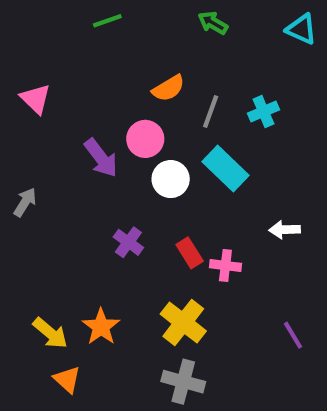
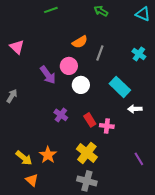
cyan cross: (263, 111) -> (139, 54), moved, turned -32
cyan rectangle: (225, 168) -> (120, 87), moved

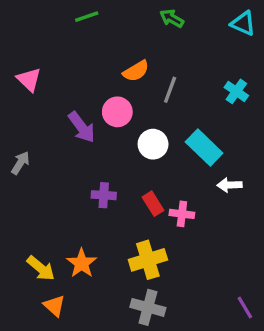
white circle: (81, 85) -> (153, 144), moved
purple cross: (61, 115) -> (104, 195), turned -32
yellow cross: (87, 153) -> (148, 260), turned 35
purple line: (139, 159) -> (245, 307), moved

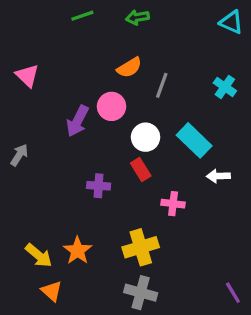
green arrow: (172, 18) -> (137, 17), moved, turned -40
purple arrow: (82, 127) -> (77, 121), turned 64
red rectangle: (153, 204) -> (141, 170), moved

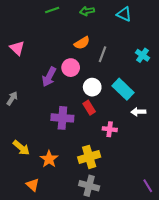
cyan triangle: (231, 22) -> (124, 14), moved
purple cross: (99, 186) -> (62, 118), size x1.5
yellow arrow: (39, 255) -> (21, 148), moved

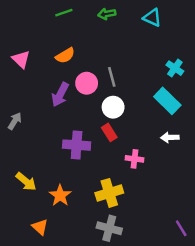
orange semicircle: (82, 43) -> (65, 55), moved
gray line: (102, 54) -> (112, 77), moved, turned -35
cyan rectangle: (123, 89) -> (167, 101), moved

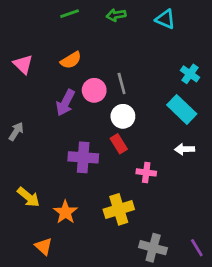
gray cross: (109, 228) -> (153, 248), moved

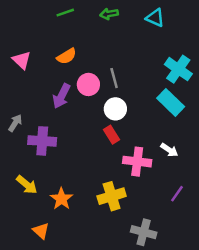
cyan cross: (190, 74) -> (178, 69), size x1.5
white arrow: (185, 149) -> (169, 150), moved, turned -144
purple cross: (83, 157) -> (42, 141), moved
pink cross: (146, 172) -> (137, 162), size x1.5
purple line: (197, 248) -> (177, 194), moved, turned 66

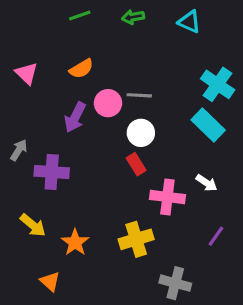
gray line: (114, 78) -> (139, 95), turned -72

